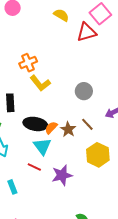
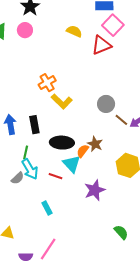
brown line: (87, 124) -> (121, 120), moved
orange semicircle: (51, 128) -> (83, 151), moved
red line: (34, 167) -> (56, 176), moved

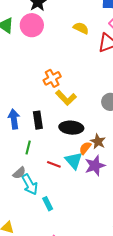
pink circle: (25, 30) -> (32, 25), size x1.5
black ellipse: (62, 143) -> (71, 128), moved
cyan arrow: (30, 169) -> (30, 184), moved
red line: (56, 176) -> (54, 164), moved
purple star: (95, 190) -> (95, 166), moved

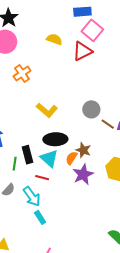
orange cross: (52, 78) -> (22, 74), moved
black rectangle: (38, 120) -> (27, 155), moved
cyan triangle: (74, 161) -> (49, 158), moved
cyan arrow: (30, 184) -> (32, 196), moved

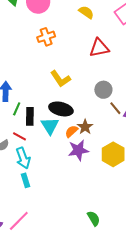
red triangle: (82, 51) -> (99, 48), moved
green line: (15, 164) -> (17, 109), moved
red line: (42, 178) -> (20, 136), moved

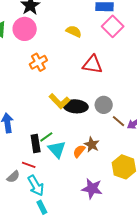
red triangle: (99, 48) -> (93, 64), turned 30
green line: (17, 109) -> (46, 137), moved, turned 40
black ellipse: (61, 109) -> (76, 106), moved
purple star: (78, 150) -> (92, 189), moved, turned 30

